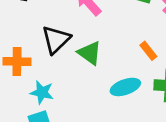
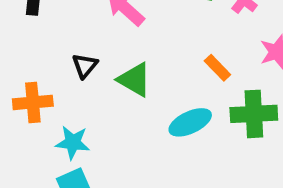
black triangle: (56, 40) -> (85, 66), size x0.6

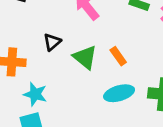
orange rectangle: (217, 68) -> (118, 56), moved

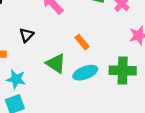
green triangle: (85, 57) -> (56, 63), moved

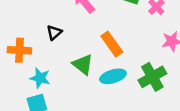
orange rectangle: (82, 42) -> (112, 44), size x1.5
green cross: (123, 71) -> (152, 77), turned -35

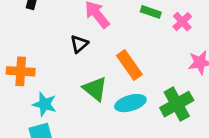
black triangle: (54, 33) -> (79, 44), moved

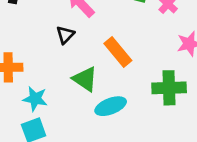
cyan ellipse: (130, 103) -> (111, 106), moved
green cross: (177, 104) -> (169, 88), turned 32

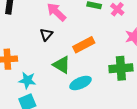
orange rectangle: (118, 52) -> (84, 45), turned -75

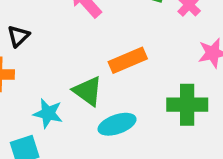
black triangle: (46, 34) -> (18, 36), moved
cyan star: (27, 80) -> (48, 113), moved

